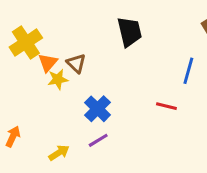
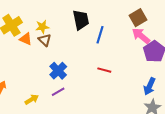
orange triangle: (48, 63) -> (26, 39), turned -48
blue line: (188, 71) -> (100, 35), moved
yellow star: (58, 79) -> (42, 27), moved

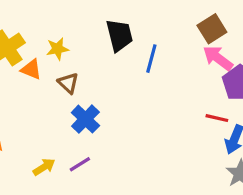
brown triangle: (45, 40) -> (68, 83), moved
red line: (104, 70) -> (217, 118), moved
purple line: (58, 92) -> (80, 164), moved

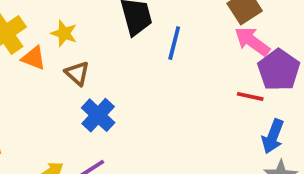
yellow star: (57, 49) -> (64, 33), turned 30
red line: (217, 118) -> (250, 96), moved

